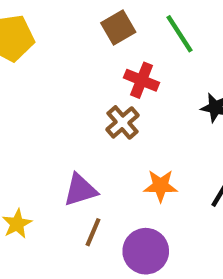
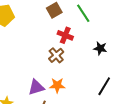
orange star: (161, 186) -> (57, 85), moved

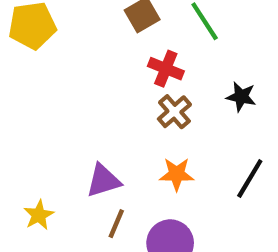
brown cross: (56, 55) -> (174, 112), moved
orange star: (57, 85) -> (177, 174), moved

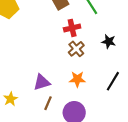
red cross: (166, 69) -> (72, 28), turned -35

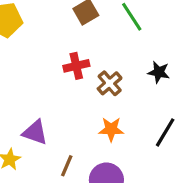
red cross: (72, 28) -> (76, 66), moved
purple triangle: (42, 82) -> (35, 132), moved, turned 36

